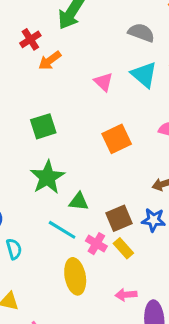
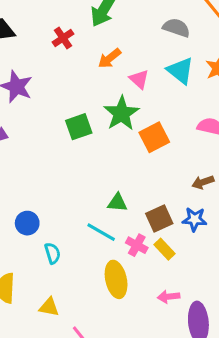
orange arrow: (50, 60) -> (109, 58), moved
green star: (47, 177) -> (121, 113), moved

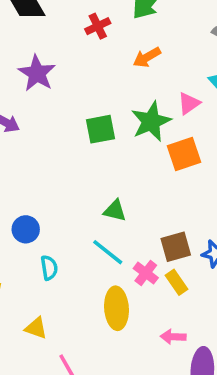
pink triangle: (139, 79) -> (189, 103), moved, turned 35
green triangle: (117, 203) -> (115, 211), moved

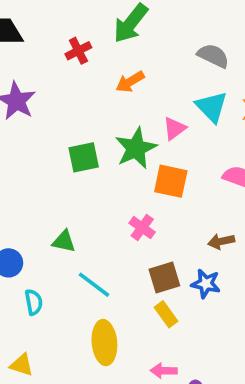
orange square: (184, 154) -> (171, 181), turned 32
green triangle: (115, 211) -> (64, 241), moved
pink cross: (146, 273) -> (142, 228), moved

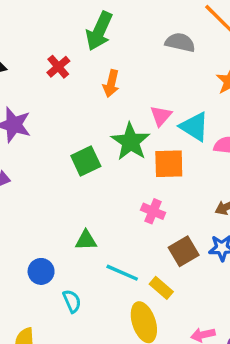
orange arrow: (130, 82) -> (111, 83), turned -32
cyan triangle: (212, 107) -> (194, 127), moved
yellow rectangle: (166, 314) -> (161, 288), moved

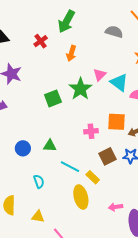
orange square: (169, 164) -> (116, 122), moved
pink cross: (153, 211) -> (91, 131), turned -32
blue circle: (41, 271) -> (23, 148), moved

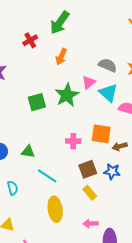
gray semicircle: (114, 32) -> (108, 65), moved
yellow rectangle: (93, 177) -> (90, 193), moved

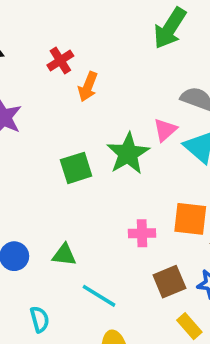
green arrow: (60, 23) -> (170, 28), moved
orange arrow: (61, 57) -> (88, 87), moved
yellow rectangle: (90, 193) -> (189, 326), moved

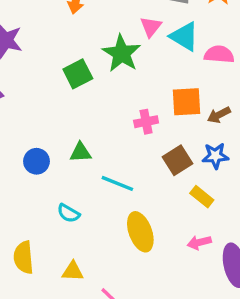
cyan semicircle: (40, 319) -> (68, 213), turned 145

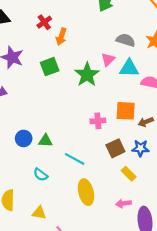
cyan triangle: (184, 36) -> (129, 68), turned -36
green square: (78, 74) -> (50, 67), moved
green triangle: (80, 152) -> (45, 141), moved

